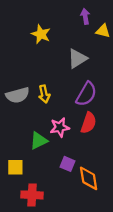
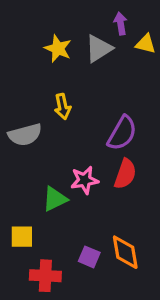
gray triangle: (77, 59) -> (99, 49), moved
yellow arrow: (44, 94) -> (63, 107), moved
purple square: (67, 164) -> (89, 257), moved

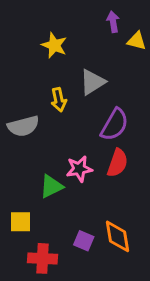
gray triangle: (99, 49) -> (92, 82), moved

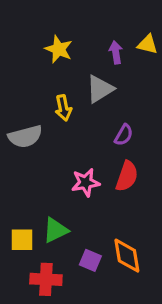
purple arrow: (113, 22) -> (116, 52), moved
purple semicircle: (115, 125) -> (124, 135), size x0.6
green triangle: (51, 186) -> (55, 230), moved

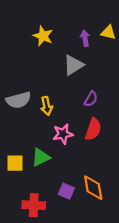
yellow arrow: (63, 108) -> (47, 106), moved
green triangle: (55, 230) -> (41, 157), moved
yellow square: (22, 240) -> (15, 163), moved

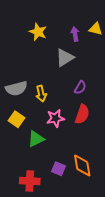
yellow square: (15, 163) -> (16, 119), moved, turned 35

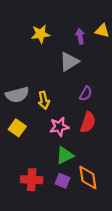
yellow star: (38, 32) -> (40, 34), turned -30
green triangle: (36, 139) -> (65, 155), moved
red cross: (30, 181) -> (32, 180), moved

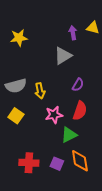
yellow star: (40, 34) -> (19, 38), moved
green triangle: (65, 155) -> (69, 135), moved

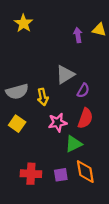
yellow star: (19, 38) -> (23, 23), moved, turned -30
gray triangle: (63, 56) -> (65, 75), moved
purple square: (57, 164) -> (61, 175), turned -32

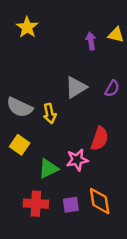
purple semicircle: (83, 91) -> (112, 89), moved
gray semicircle: (17, 92) -> (20, 107), turned 40
pink star: (58, 123) -> (77, 160), moved
green triangle: (74, 144) -> (48, 169), moved

